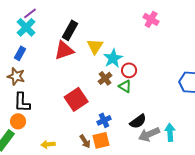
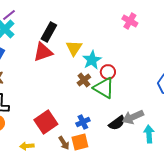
green triangle: (125, 86) -> (104, 88), size x1.6
red square: (76, 99) -> (46, 122), moved
gray arrow: (149, 134) -> (133, 117), moved

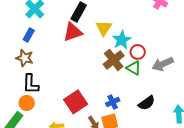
brown cross: (84, 80) -> (114, 60), size x1.5
green triangle: (104, 88) -> (134, 68), size x0.7
gray arrow: (133, 117) -> (163, 64), moved

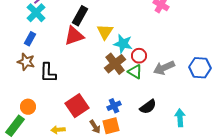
cyan star: (122, 40) -> (123, 44), turned -30
black L-shape: (31, 84) -> (48, 73), moved

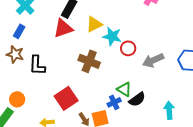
yellow triangle: (105, 32) -> (94, 24), turned 30
brown cross: (115, 64) -> (89, 61), moved, turned -30
green triangle: (135, 72) -> (124, 89), moved
blue cross: (114, 106) -> (114, 102), moved

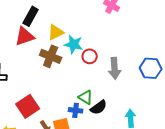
gray arrow: (153, 60) -> (115, 68), turned -70
brown cross: (89, 61) -> (51, 56), moved
blue cross: (114, 102) -> (76, 110), turned 32

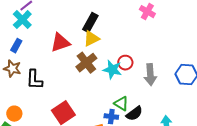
black rectangle: (31, 16) -> (90, 23), moved
cyan star: (74, 44) -> (112, 70), moved
brown cross: (51, 56) -> (86, 63), turned 30

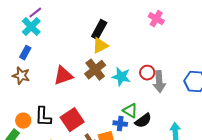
red triangle: (60, 43) -> (63, 76), moved
red circle: (125, 63) -> (147, 73), moved
black L-shape: (34, 80) -> (43, 117), moved

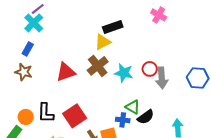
black rectangle: (99, 30) -> (113, 27), moved, turned 42

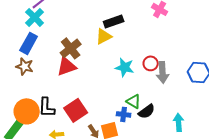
blue rectangle: (28, 49) -> (29, 43), size x1.5
brown cross: (98, 66) -> (71, 48), moved
orange circle: (26, 117) -> (27, 111), size x1.6

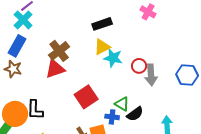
yellow triangle: (104, 36) -> (102, 47), moved
cyan star: (125, 67) -> (113, 58), moved
red square: (76, 110) -> (86, 97), moved

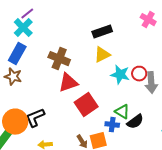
brown cross: (59, 51) -> (59, 59), turned -30
cyan star: (113, 58) -> (120, 75), moved
red triangle: (55, 69) -> (68, 83), moved
black L-shape: (35, 110) -> (35, 118), turned 65

